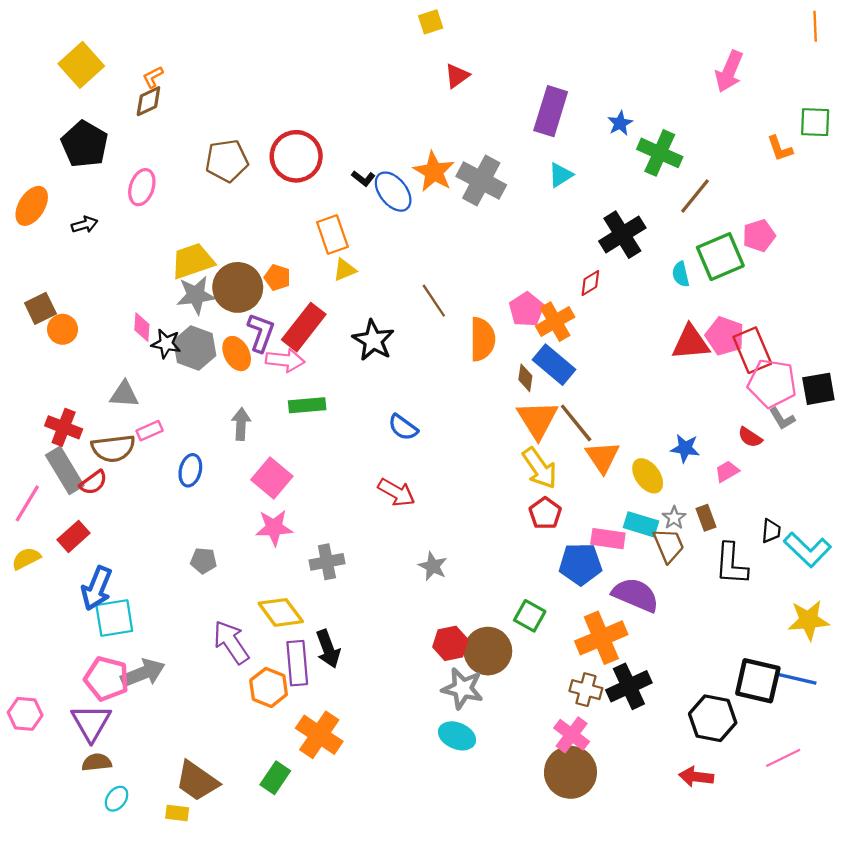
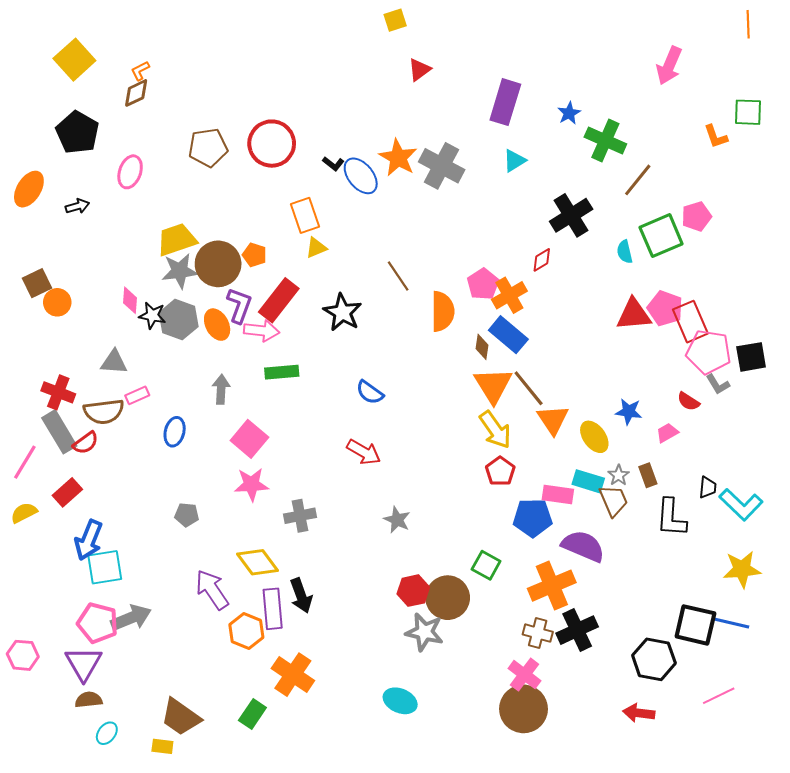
cyan ellipse: (457, 736) -> (400, 701), moved

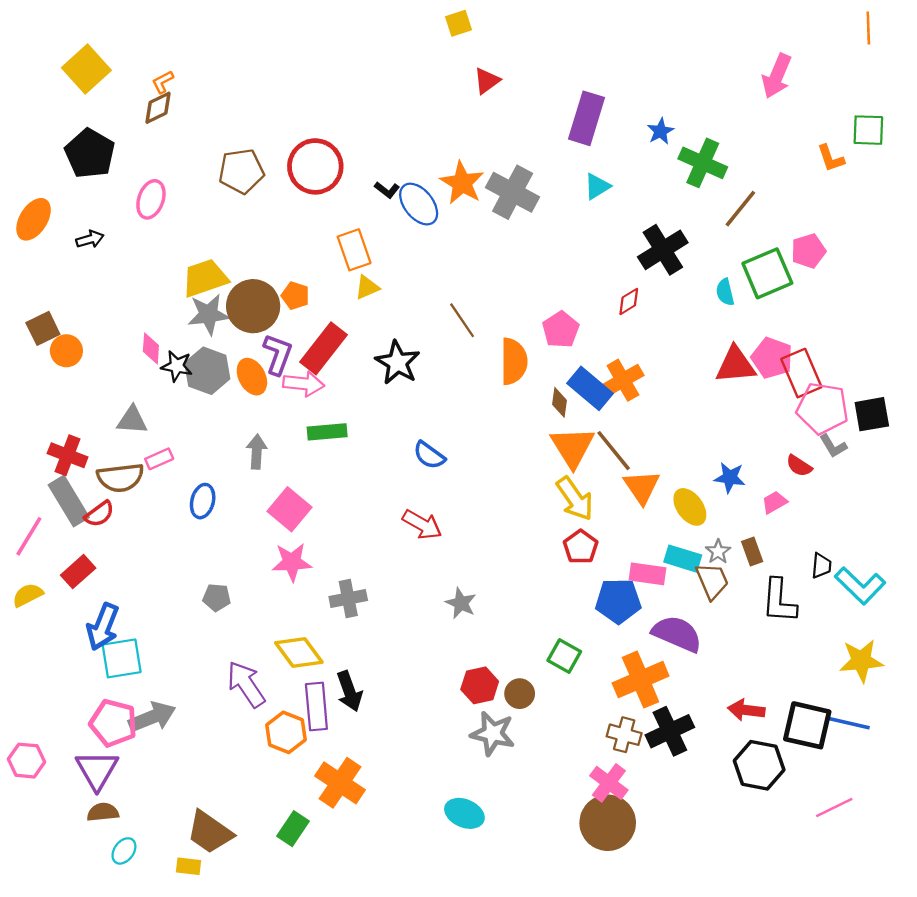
orange cross: (509, 295) -> (623, 380), moved
brown circle: (448, 598) -> (520, 694), size x0.6
red arrow: (639, 713) -> (746, 710), moved

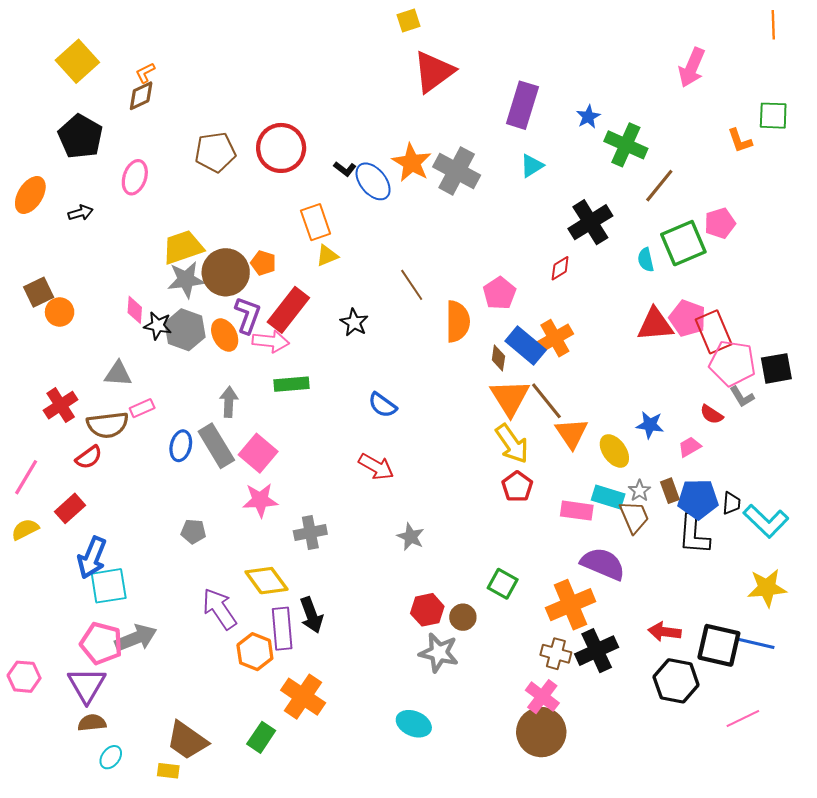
red triangle: (487, 81) -> (434, 72), size x1.8
black star: (398, 363) -> (354, 322), size x0.7
red cross: (68, 455) -> (61, 405), turned 36
gray rectangle: (69, 501) -> (216, 446), moved
blue pentagon: (618, 601) -> (698, 499), moved

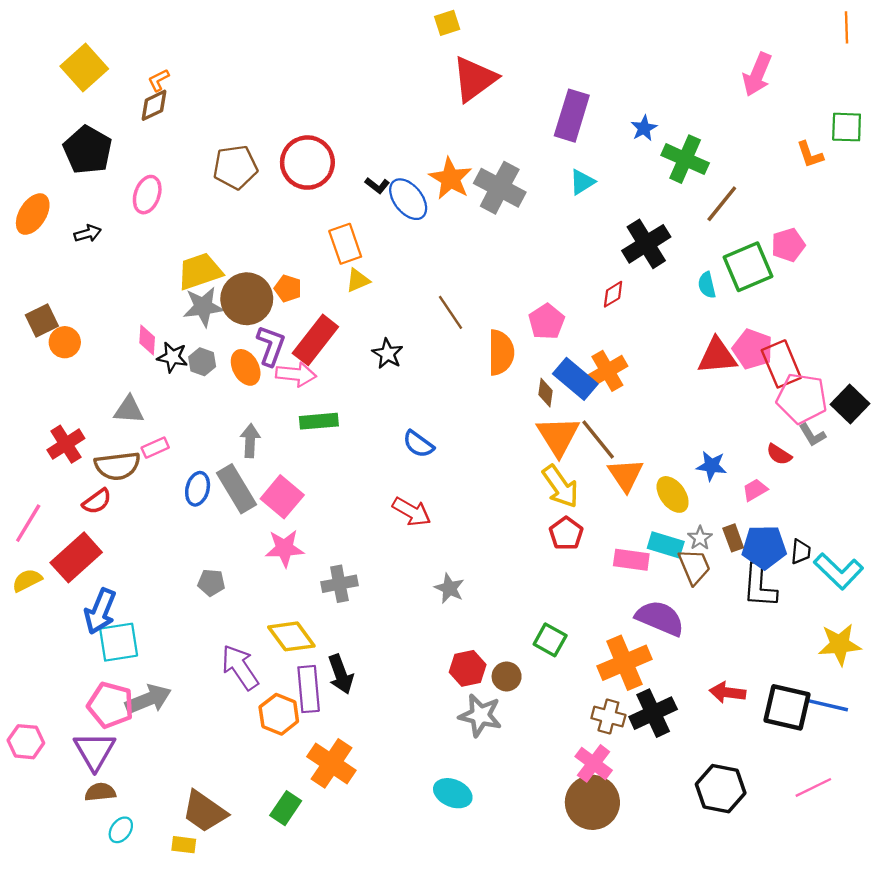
gray hexagon: (185, 330) -> (202, 362), size x0.6
black square: (776, 368) -> (850, 404), turned -36
red rectangle: (70, 508) -> (76, 557), size x1.5
black hexagon: (676, 681) -> (721, 789), moved

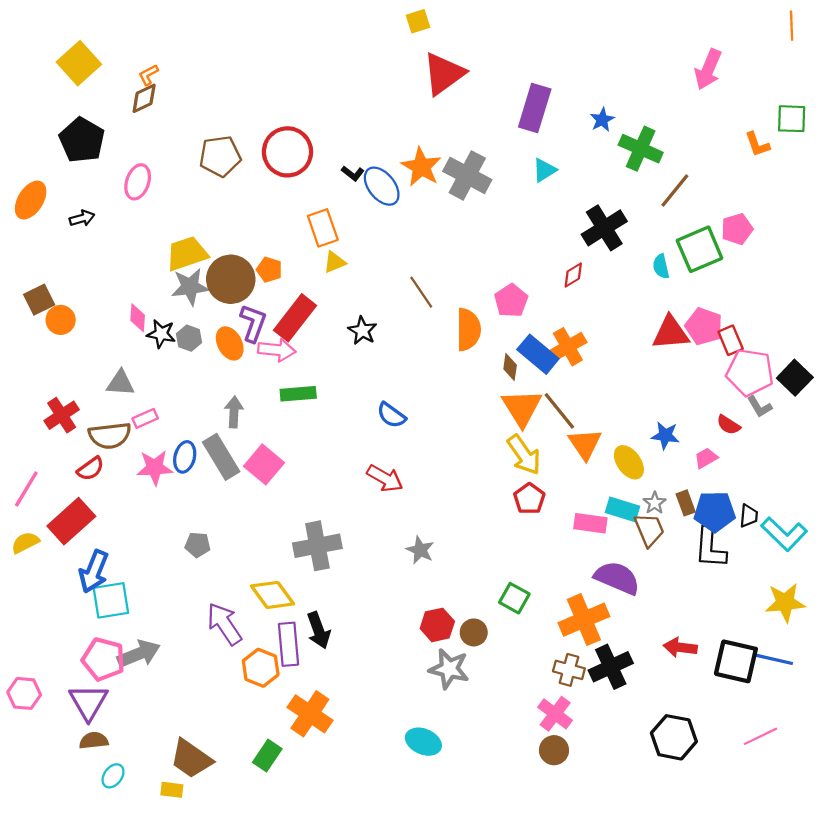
red rectangle: (781, 364) -> (731, 340), size x0.7
pink star: (285, 548) -> (155, 468), moved
gray cross: (339, 584) -> (317, 546), size x1.4
brown circle: (592, 802) -> (554, 750), size x0.6

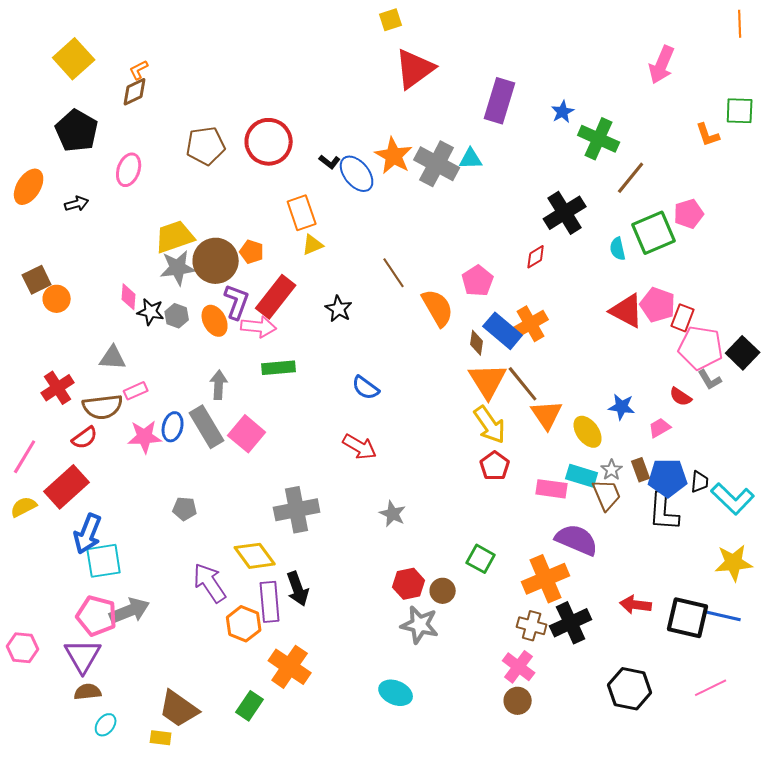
cyan triangle: (544, 170) -> (471, 159), moved, turned 30
orange semicircle: (468, 330) -> (438, 308), turned -30
red triangle: (671, 333) -> (627, 311), turned 33
red rectangle: (731, 340) -> (683, 318), turned 44

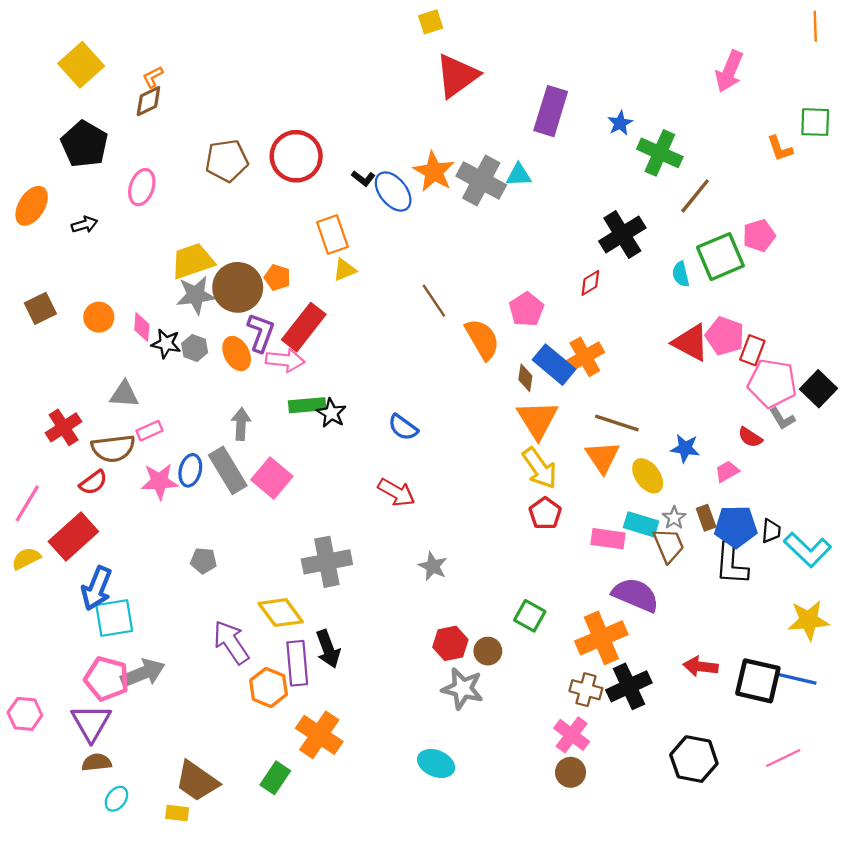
orange circle: (57, 299) -> (99, 317), moved
black star: (339, 309) -> (331, 413), moved
brown line: (523, 384) -> (617, 423), moved, turned -33

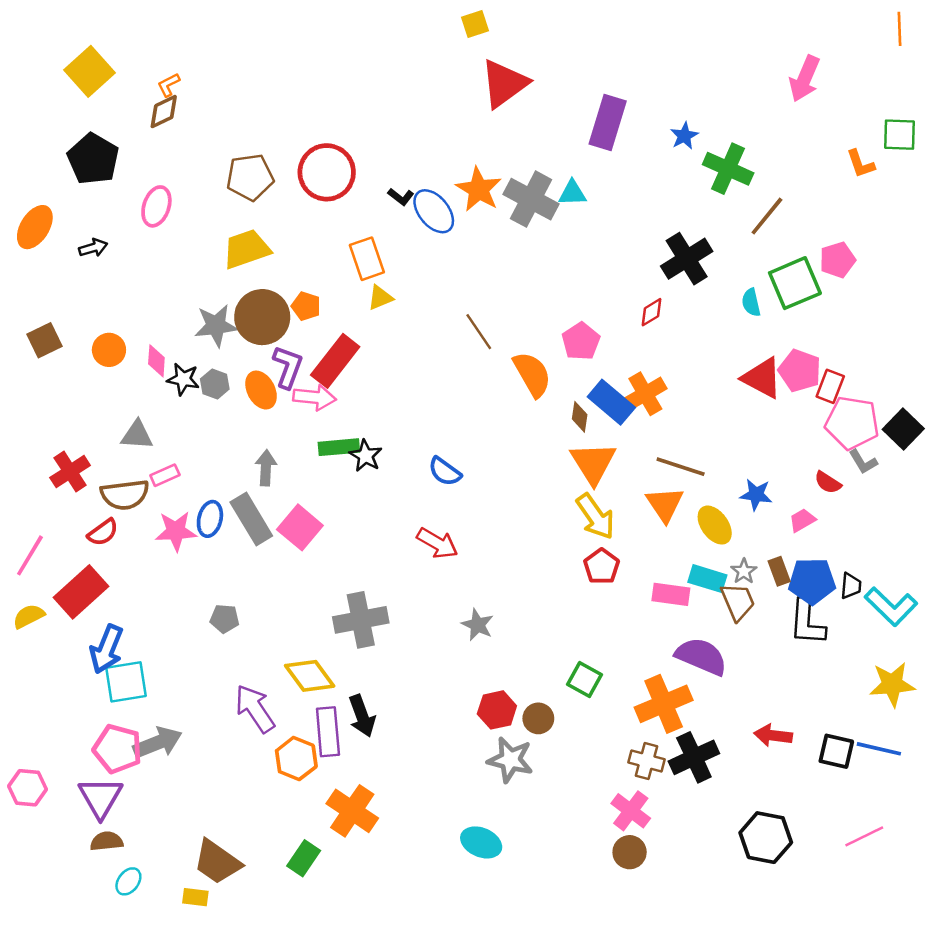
yellow trapezoid: (193, 261) -> (246, 249), moved
black square: (758, 681) -> (836, 751), size x0.7

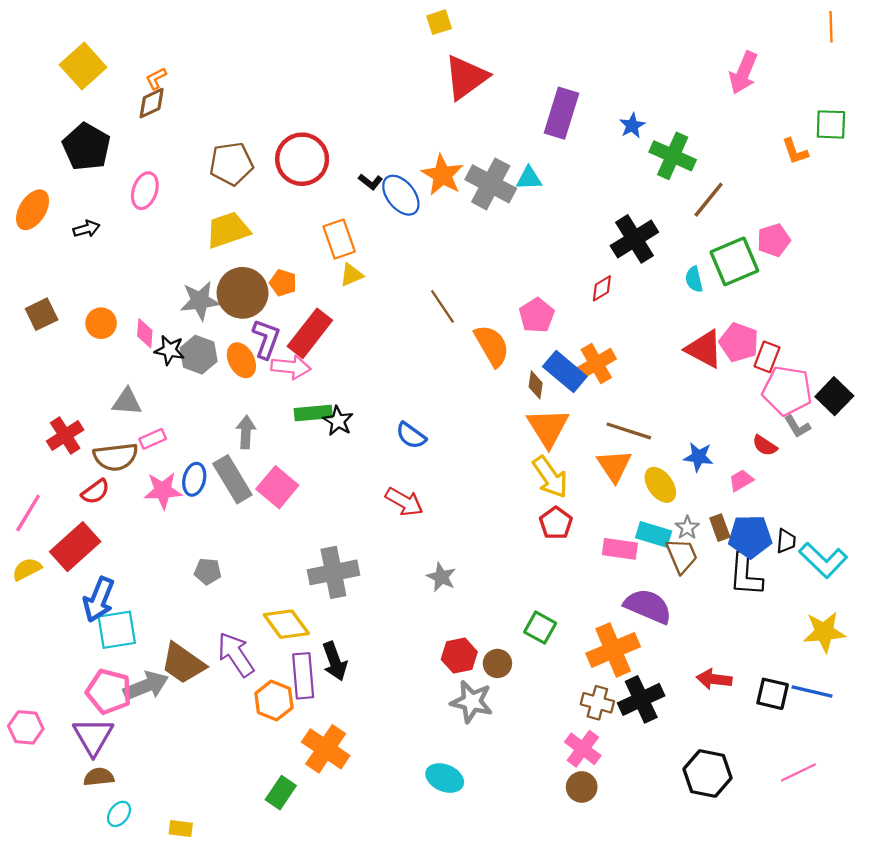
gray hexagon: (215, 384) -> (199, 355), size x1.4
brown trapezoid: (217, 862) -> (183, 663), moved

